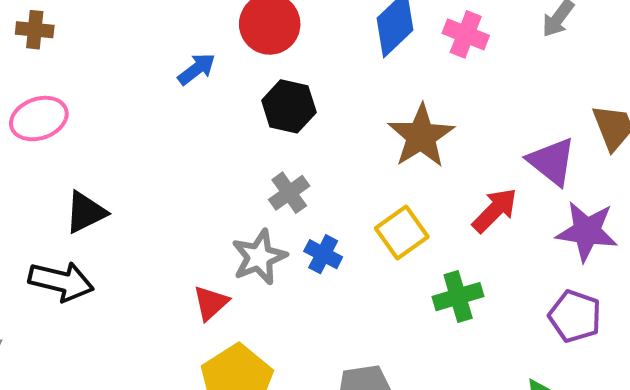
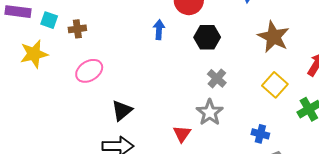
blue arrow: (197, 69) -> (159, 30), turned -36
blue cross: (323, 254) -> (260, 134), moved
red triangle: (211, 303) -> (182, 134), moved

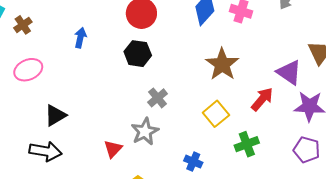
brown cross: (77, 29) -> (23, 25), turned -36
blue arrow: (159, 30) -> (80, 38), moved
black hexagon: (207, 37) -> (138, 54), moved

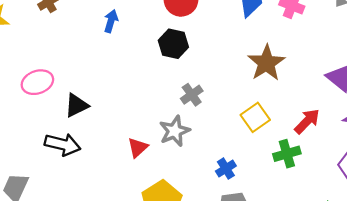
pink ellipse: (28, 70) -> (37, 82), moved
red arrow: (262, 99) -> (307, 121), moved
blue cross: (193, 162) -> (226, 169), turned 30

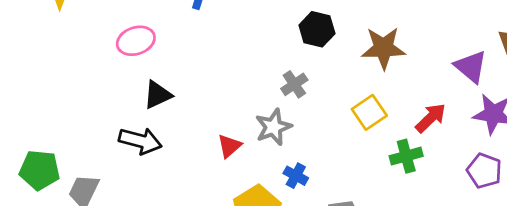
black hexagon: (173, 44) -> (317, 29), moved
brown star: (266, 63) -> (383, 48), turned 30
pink ellipse: (37, 82) -> (136, 41), moved
blue cross: (226, 169) -> (296, 176), moved, turned -30

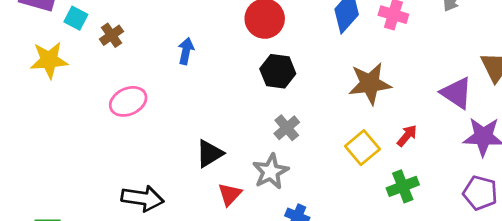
black hexagon: (317, 29) -> (278, 71), moved
black triangle: (158, 95) -> (210, 154), moved
red arrow: (431, 118) -> (407, 136), moved, size x0.7

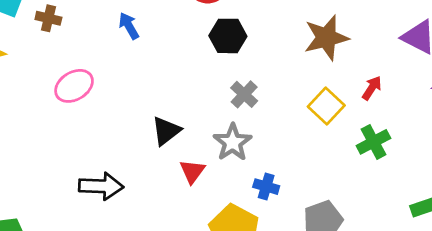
brown cross: (111, 35) -> (48, 18), turned -35
blue arrow: (186, 51) -> (129, 26), turned -35

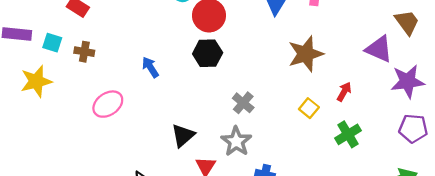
blue arrow: (129, 26) -> (150, 67), moved
black hexagon: (228, 36) -> (208, 53), moved
yellow square: (326, 106) -> (309, 108), size x0.7

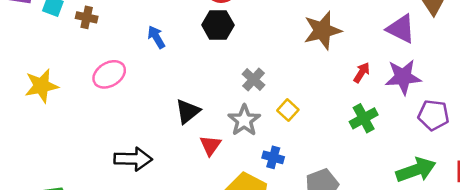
yellow star: (36, 81) -> (41, 86), moved
purple star: (408, 81) -> (403, 77), moved
yellow square: (309, 108) -> (288, 110), moved

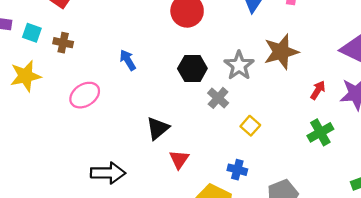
black hexagon: (218, 25) -> (192, 68), moved
yellow star: (41, 86) -> (25, 76), moved
gray star: (244, 120) -> (239, 65), moved

